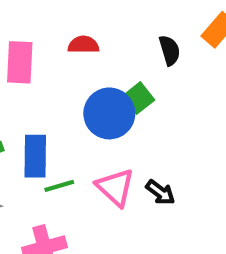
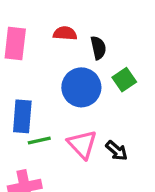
black semicircle: (170, 50) -> (98, 48), moved
green square: (138, 98) -> (124, 80), moved

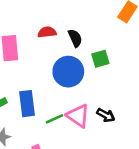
green square: (124, 80) -> (100, 59), turned 30
green line: (39, 140) -> (55, 119), moved

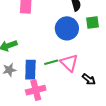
blue rectangle: (27, 104) -> (30, 70), moved
black arrow: (106, 115) -> (89, 79), moved

